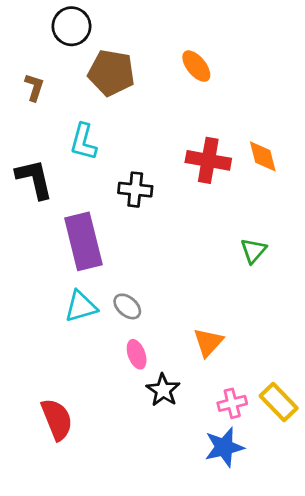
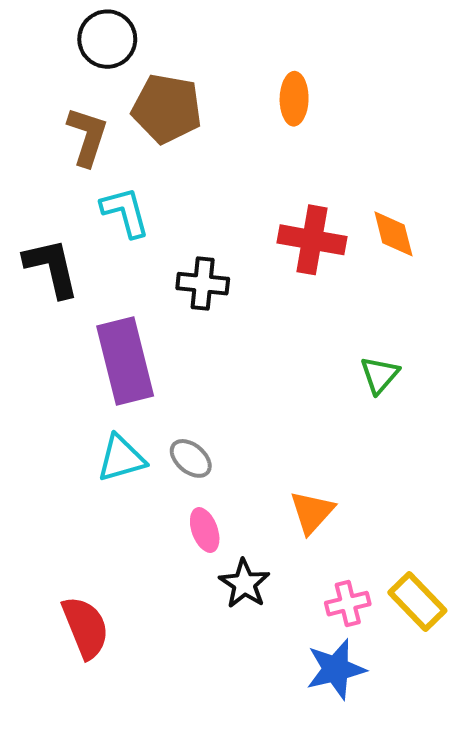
orange ellipse: (196, 66) -> (294, 99), turned 40
brown L-shape: (34, 87) -> (87, 136), moved, size x1.4
cyan L-shape: (83, 142) -> (125, 212), turned 150

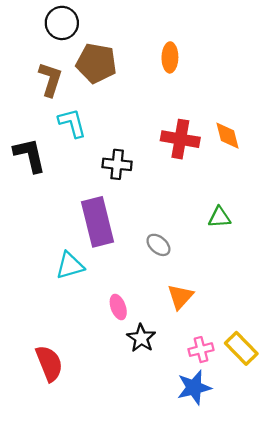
purple rectangle: (125, 361) -> (98, 222), moved
green triangle: (380, 375) -> (219, 217), turned 45
gray ellipse: (191, 458) -> (158, 245), moved

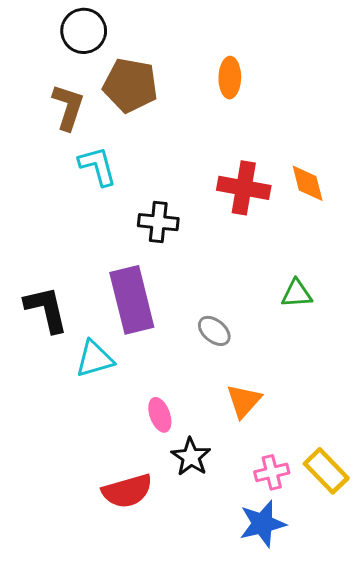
black L-shape: (30, 155) -> (46, 309), moved
red semicircle: (49, 363) -> (127, 491), moved, turned 96

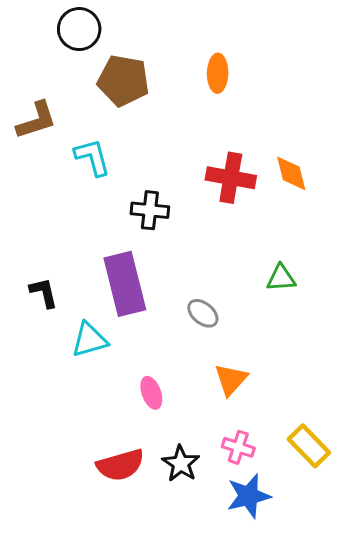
brown L-shape: (68, 107) -> (36, 120), moved, turned 54
black L-shape: (46, 309) -> (44, 293), size x0.7
black star: (191, 457) -> (181, 464), moved
pink cross: (272, 472) -> (238, 447), moved, turned 32

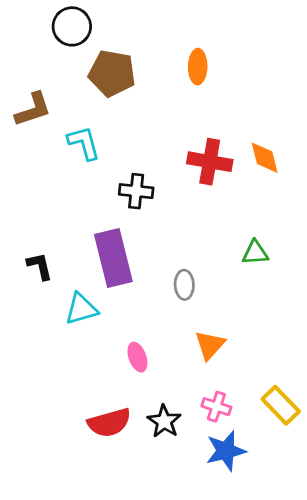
gray ellipse: (203, 313) -> (184, 285), turned 48

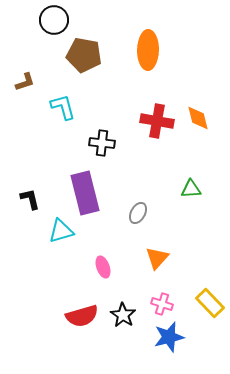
orange ellipse: (198, 67) -> (148, 50), size x1.5
brown L-shape: (33, 109) -> (25, 82), size x0.7
gray ellipse: (184, 285) -> (138, 213), turned 30

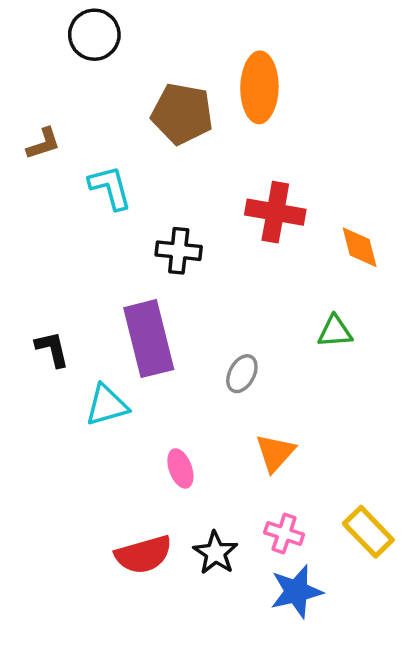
brown pentagon: (84, 55) -> (182, 114), moved
orange diamond: (198, 118) -> (360, 247), moved

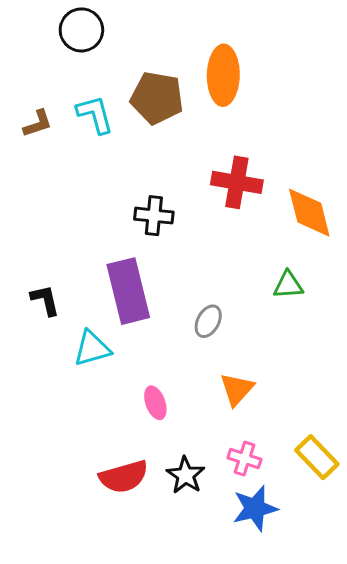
cyan L-shape: (110, 187) -> (95, 114), moved
orange diamond: (360, 247) -> (309, 213), size x1.4

